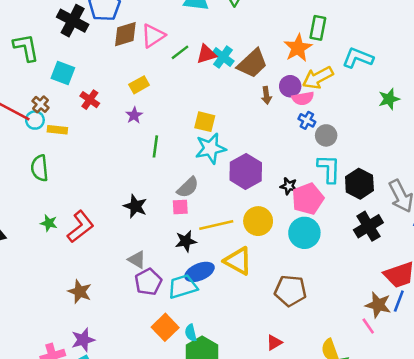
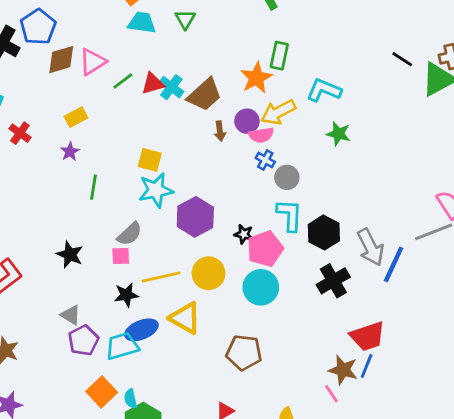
green star: (389, 99) -> (338, 134), moved, turned 30

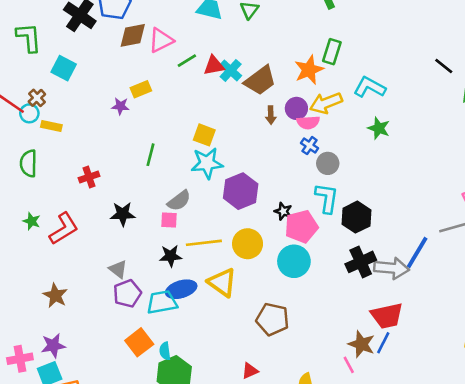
red cross: (20, 133) -> (89, 177), moved, turned 30
purple star: (70, 152) -> (120, 106), moved, turned 30
gray arrow: (371, 247) -> (392, 268), moved, turned -64
black star: (70, 255) -> (123, 214), turned -30

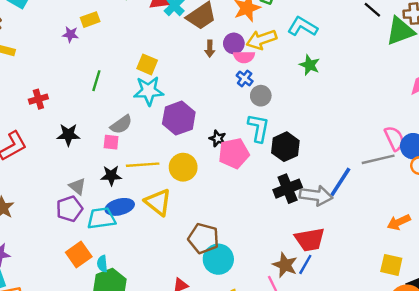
cyan circle: (294, 261) -> (218, 259), moved
gray triangle: (118, 269) -> (77, 186), moved

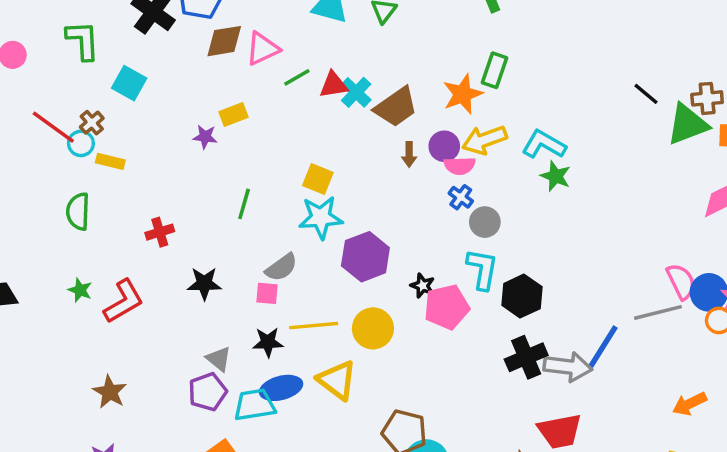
cyan L-shape: (302, 27) -> (544, 144), moved

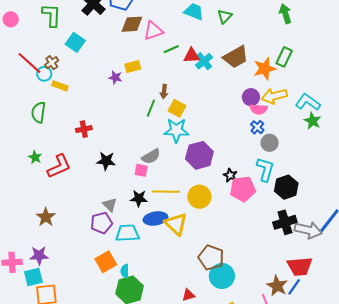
brown trapezoid: (396, 107) -> (236, 57), moved
brown arrow: (409, 154) -> (164, 92), moved
green line: (244, 204) -> (151, 108), moved
blue ellipse: (281, 388) -> (155, 218), moved

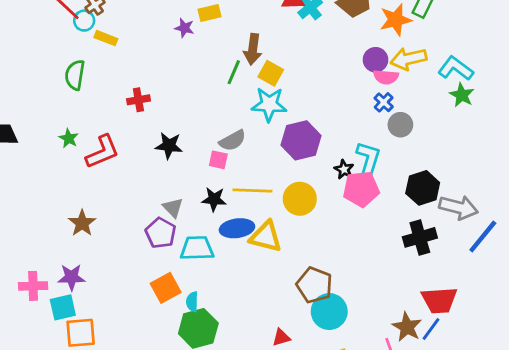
brown arrow: (164, 92) -> (253, 49), size x1.5
cyan L-shape: (265, 169) -> (368, 159), moved
purple pentagon: (102, 223) -> (161, 233), turned -30
yellow triangle: (176, 224) -> (266, 237), turned -30
gray arrow: (308, 230) -> (458, 207), moved

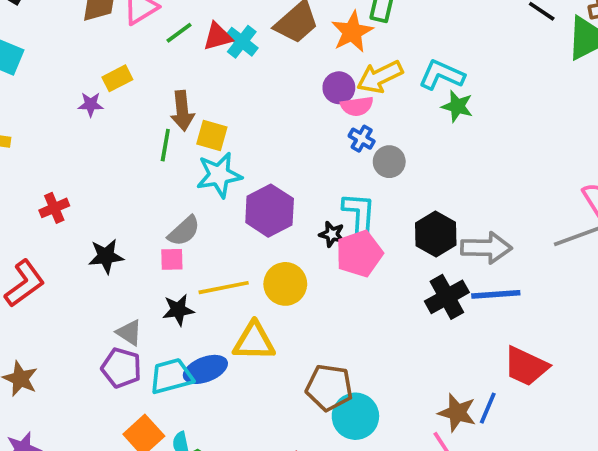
blue ellipse: (237, 228) -> (205, 369), moved
blue line: (483, 237) -> (496, 294), moved, turned 60
red trapezoid: (439, 300) -> (526, 366), moved, turned 42

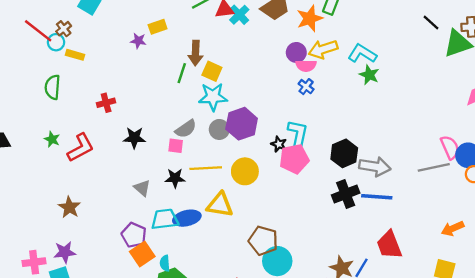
gray circle: (389, 162) -> (219, 129), moved
red trapezoid: (526, 366) -> (389, 245), turned 36
purple pentagon: (121, 368) -> (134, 235), moved

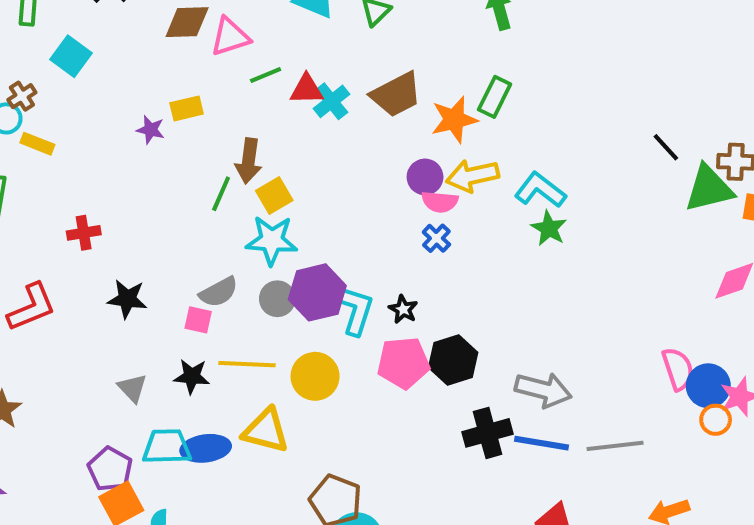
yellow square: (212, 71) -> (274, 196), turned 30
cyan L-shape: (298, 134) -> (356, 310), moved
black star: (279, 144) -> (403, 309), moved
black hexagon: (344, 153) -> (453, 360), moved
gray line: (434, 167) -> (615, 446), moved

